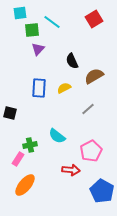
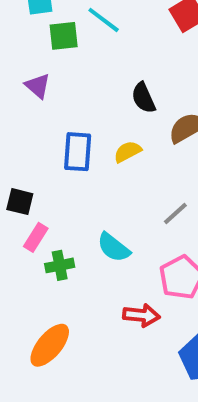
purple triangle: (38, 49) -> (38, 86), moved, turned -32
gray line: (88, 109) -> (175, 214), moved
pink rectangle: (18, 159) -> (36, 237), moved

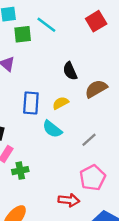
cyan semicircle: (114, 247) -> (52, 129), moved

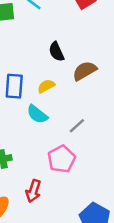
pink pentagon: (93, 178) -> (62, 159), moved
red arrow: (69, 200) -> (33, 191), moved, turned 102

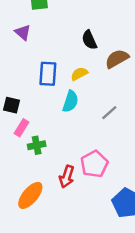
cyan semicircle: (37, 114) -> (70, 101), turned -110
pink pentagon: (62, 159) -> (94, 164), moved

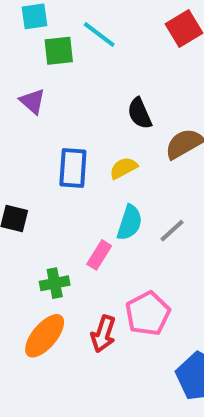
cyan semicircle: (70, 101) -> (130, 223), moved
pink rectangle: (22, 128) -> (99, 255), moved
orange ellipse: (30, 195) -> (45, 336), moved

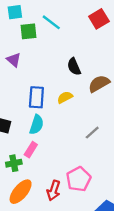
cyan semicircle: (130, 223) -> (36, 125), moved
pink rectangle: (99, 255) -> (31, 150), moved
green cross: (55, 283) -> (14, 163), moved

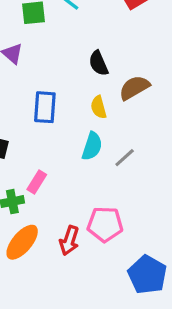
yellow semicircle: (65, 97) -> (99, 107), moved, turned -77
cyan semicircle: (36, 125) -> (92, 146), moved
pink pentagon: (79, 179) -> (105, 224), turned 30

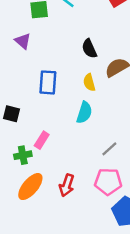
gray line: (125, 158) -> (109, 149), moved
pink pentagon: (105, 224) -> (108, 182), moved

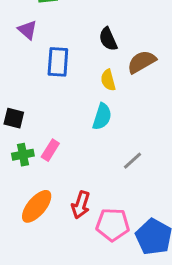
blue rectangle: (48, 82) -> (58, 62), moved
green cross: (23, 155) -> (23, 155), moved
pink pentagon: (108, 182) -> (113, 225), moved

